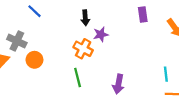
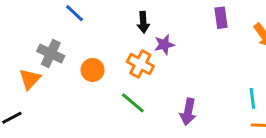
orange circle: (34, 60) -> (93, 70), moved
green line: (78, 77) -> (133, 103), turned -36

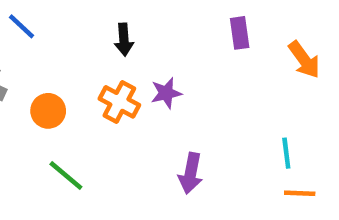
purple star: (164, 45) -> (166, 93), moved
green line: (133, 103) -> (66, 175), moved

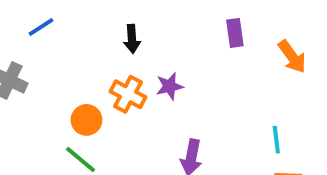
blue line: (21, 26) -> (41, 27), turned -76
orange circle: (48, 111) -> (86, 120), moved

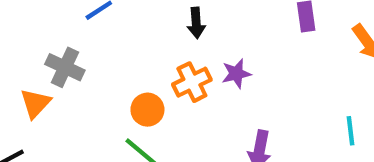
orange cross: (128, 94) -> (192, 82), turned 36

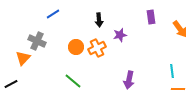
purple star: (236, 74) -> (120, 35), moved
orange circle: (147, 110) -> (76, 47), moved

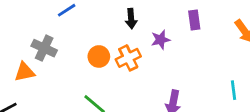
purple rectangle: (151, 17) -> (194, 20), moved
orange triangle: (23, 58) -> (24, 72), turned 35

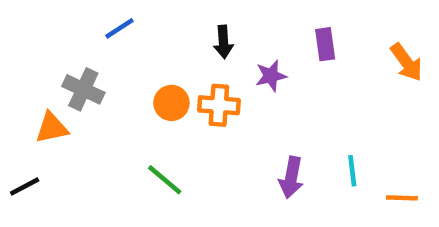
orange cross: (128, 58) -> (219, 105), turned 30
cyan line: (233, 90) -> (352, 171), moved

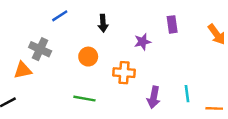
black arrow: (223, 42) -> (103, 23), moved
orange cross: (219, 105) -> (124, 73), moved
green line: (165, 180) -> (84, 99), turned -30

